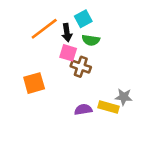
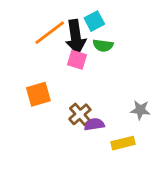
black arrow: (67, 33) -> (76, 37), size x1.6
brown cross: (81, 67) -> (80, 114), moved, turned 30
yellow rectangle: (108, 107) -> (123, 143), moved, turned -30

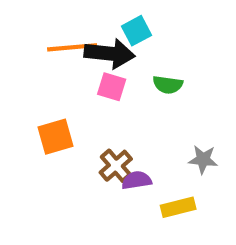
orange line: (50, 33) -> (72, 47), turned 32
black arrow: (76, 37) -> (110, 53), turned -76
green semicircle: (103, 45) -> (168, 85), moved

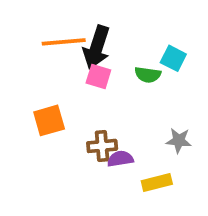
cyan square: (137, 31) -> (173, 58), moved, turned -35
black arrow: (110, 53) -> (97, 47), turned 102
brown cross: (116, 166) -> (102, 146), turned 36

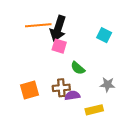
green semicircle: (148, 75) -> (78, 68), moved, turned 32
orange square: (49, 120) -> (29, 90), moved

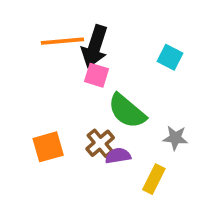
green semicircle: (78, 68) -> (127, 111), size x1.6
brown cross: (61, 88) -> (100, 143), turned -35
yellow rectangle: (94, 110) -> (154, 179), turned -49

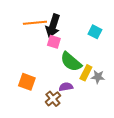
brown cross: (100, 143) -> (53, 99), moved
orange square: (48, 147) -> (27, 82), turned 36
yellow rectangle: (154, 179) -> (86, 73), moved

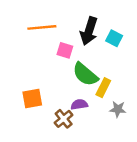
black arrow: (53, 26) -> (89, 31), moved
gray star: (98, 77) -> (118, 109), moved
orange square: (27, 82) -> (32, 98), turned -30

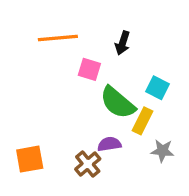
black arrow: (89, 31) -> (123, 43), size x0.6
cyan square: (114, 38) -> (157, 88), moved
orange square: (32, 98) -> (30, 159), moved

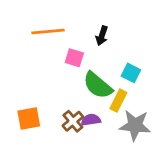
gray star: (162, 151) -> (135, 125), size x1.6
orange square: (30, 159) -> (29, 118), moved
brown cross: (88, 164) -> (73, 121), moved

